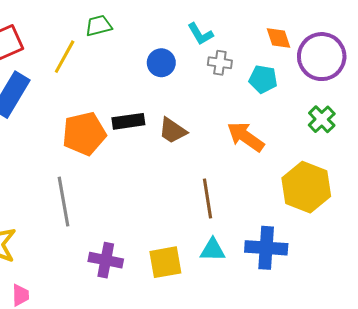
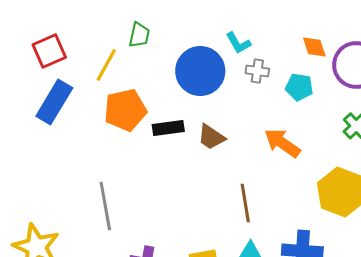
green trapezoid: (99, 26) -> (139, 35), turned 116
blue circle: (161, 63) -> (200, 71), size x1.8
orange pentagon: (84, 134) -> (125, 110), moved

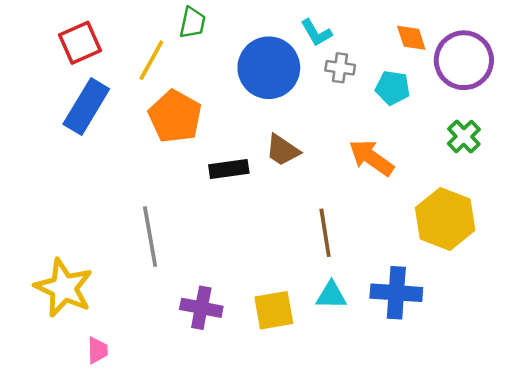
orange pentagon: (125, 110) -> (175, 116), turned -30
black rectangle: (168, 128) -> (229, 169), moved

